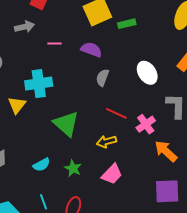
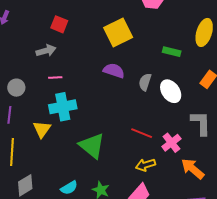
green rectangle: (127, 24) -> (172, 52), moved, turned 30
pink line: (55, 44) -> (55, 78), moved
gray semicircle: (102, 78) -> (145, 82), moved
yellow arrow: (106, 142) -> (146, 165), moved

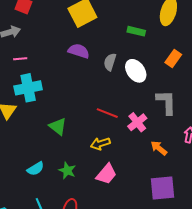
green triangle: (92, 146) -> (58, 126), size x0.7
yellow arrow: (146, 165) -> (100, 144), moved
orange arrow: (193, 169) -> (159, 148), size x0.7

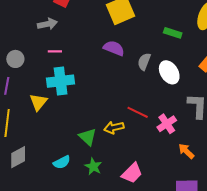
green triangle: (58, 126) -> (88, 137), moved
yellow arrow: (100, 144) -> (114, 128), moved

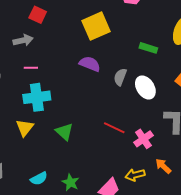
yellow triangle: (38, 102) -> (25, 128), moved
yellow arrow: (114, 128) -> (135, 175), moved
green triangle: (88, 137) -> (64, 132), moved

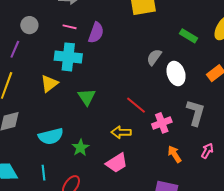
purple semicircle: (90, 64) -> (96, 33), moved, turned 75
yellow arrow: (135, 175) -> (121, 132), moved
cyan semicircle: (39, 178) -> (51, 136), size x1.4

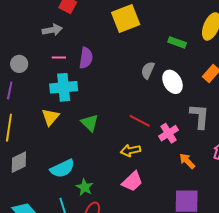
green star: (80, 148) -> (85, 187), moved

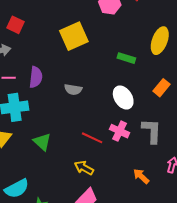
gray semicircle: (148, 70) -> (73, 89), moved, turned -102
pink cross: (169, 133) -> (120, 131), moved, turned -30
yellow arrow: (130, 150) -> (84, 168), turned 42

